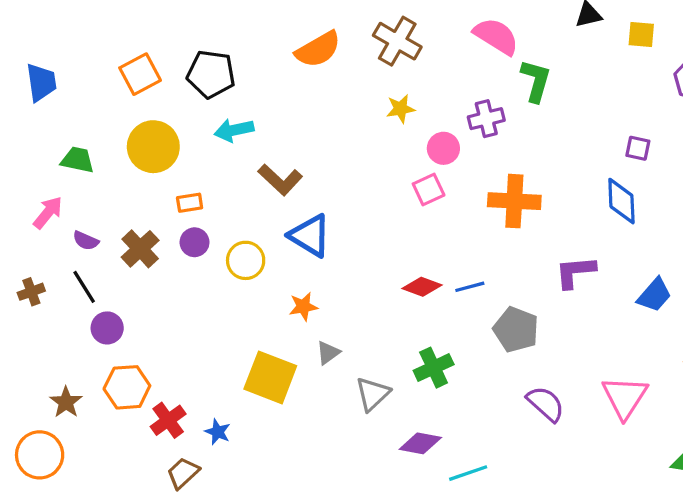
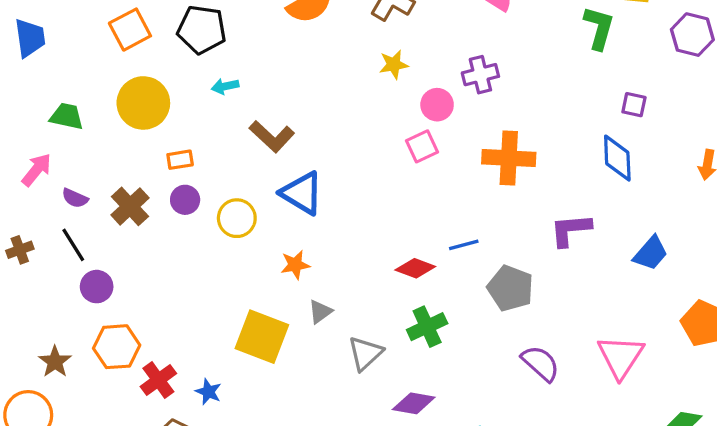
green L-shape: (536, 81) -> (599, 28), moved
cyan arrow: (234, 130) -> (225, 86), size x0.7
red diamond: (422, 287) -> (415, 268), moved

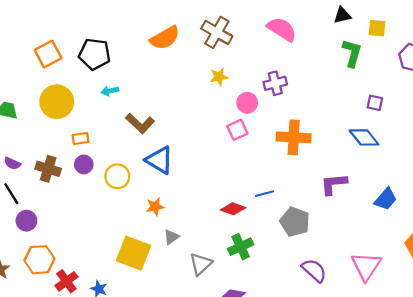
blue diamond: (617, 158) -> (364, 137), turned -36
brown cross: (130, 206) -> (48, 169), turned -30

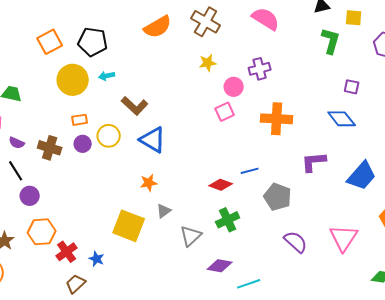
yellow circle: (57, 102) -> (73, 80), moved
yellow circle: (117, 176) -> (109, 136), moved
blue trapezoid: (386, 199) -> (362, 176), size x1.4

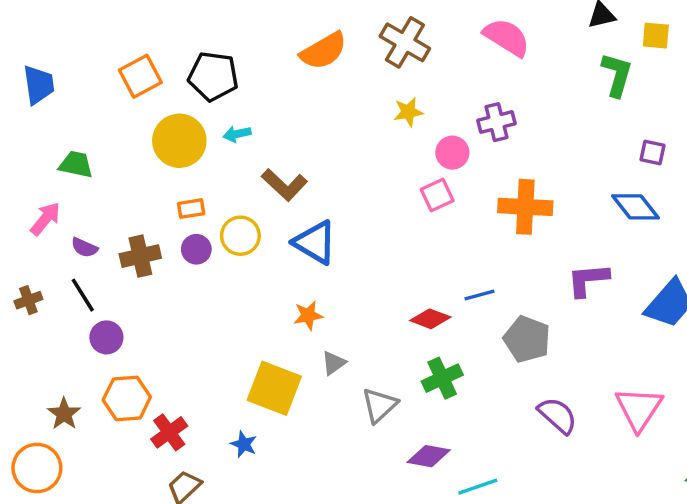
brown cross: (50, 148) -> (140, 256), turned -30
blue star: (97, 259) -> (244, 444), moved

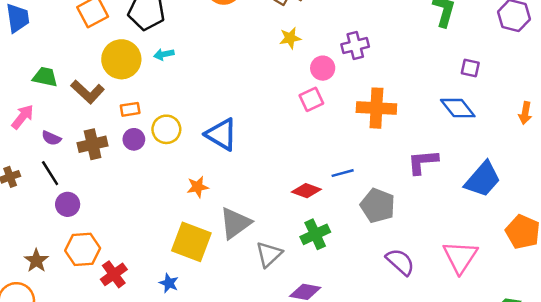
brown L-shape: (284, 185) -> (88, 92), moved
orange star: (308, 315) -> (198, 187), moved
gray triangle: (334, 363) -> (235, 223), size x1.8

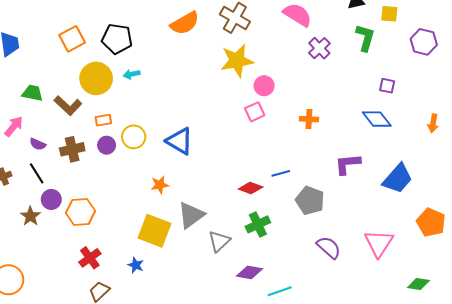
yellow star: (290, 38) -> (237, 61), size x1.8
purple cross: (355, 46) -> (319, 48), moved, turned -30
orange cross: (376, 108) -> (309, 119), size x0.6
orange hexagon: (83, 249) -> (80, 212), moved
brown star: (36, 261) -> (30, 216), moved

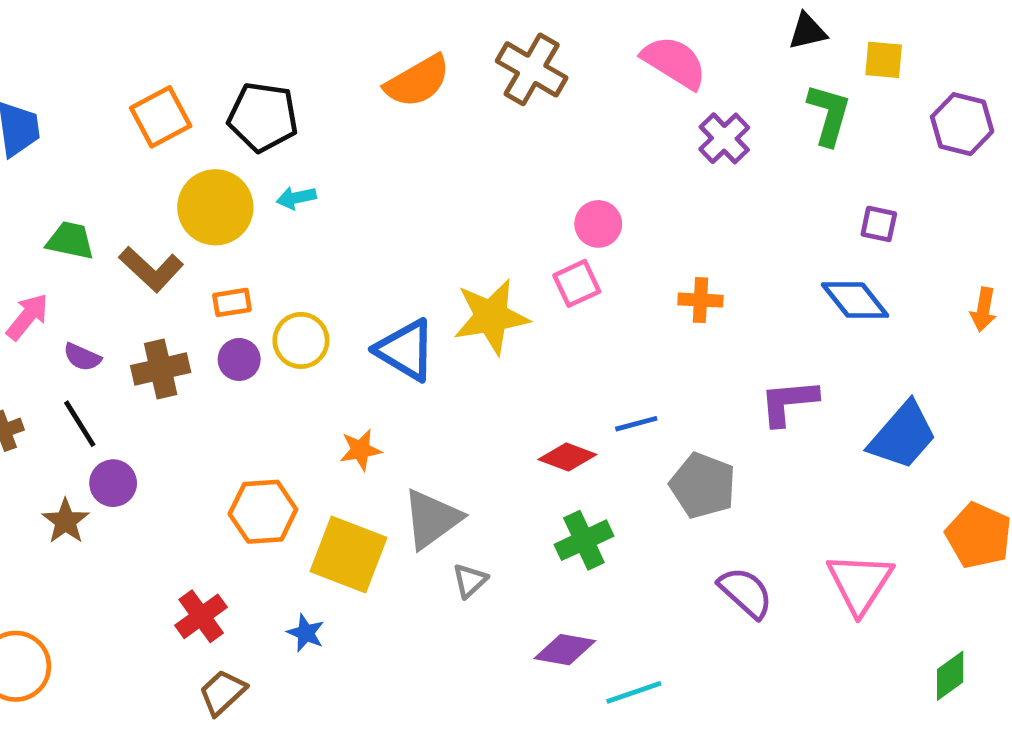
yellow star: (237, 61) -> (491, 317), moved
orange hexagon: (80, 212) -> (263, 512), moved
gray triangle: (219, 241) -> (470, 581), moved, size x0.7
green diamond: (418, 284) -> (950, 676), turned -45

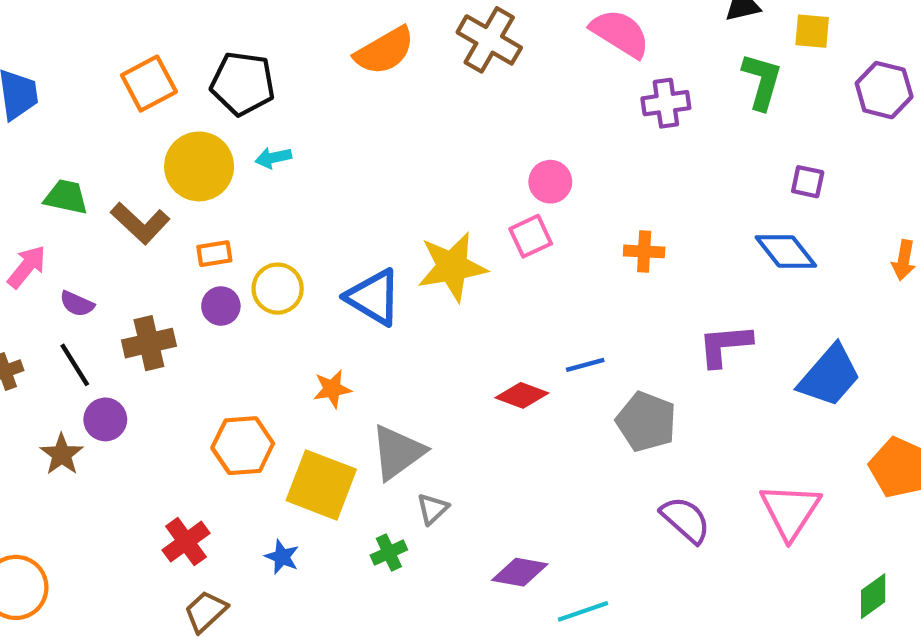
purple cross: (724, 138) -> (666, 103), turned 36
brown cross: (161, 369) -> (149, 343), moved
green cross: (584, 540) -> (389, 553), moved, size x0.7

